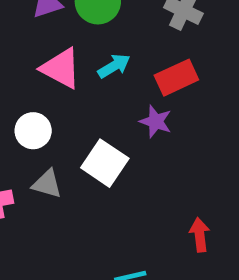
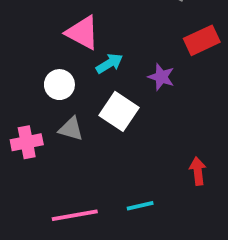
cyan arrow: (114, 66) -> (109, 63), moved
red rectangle: (176, 78) -> (202, 40), moved

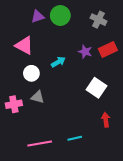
pink triangle: (82, 33) -> (24, 45), moved
purple star: (161, 77) -> (85, 52), moved
white square: (119, 111) -> (96, 88), moved

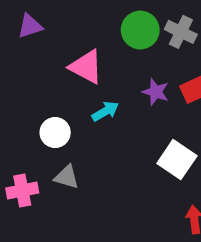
green circle: (60, 15) -> (140, 30), moved
purple triangle: (38, 17) -> (30, 26), moved
pink triangle: (24, 45) -> (86, 67), moved

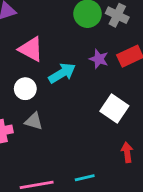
pink triangle: (86, 67) -> (31, 49), moved
cyan arrow: (105, 111) -> (62, 73), size x1.4

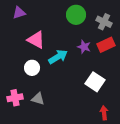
gray cross: (117, 15) -> (104, 22), moved
gray triangle: (34, 121) -> (38, 99), moved

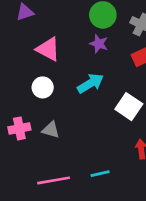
purple star: (84, 47) -> (99, 44), moved
cyan arrow: (58, 57) -> (91, 83), moved

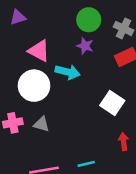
cyan arrow: (91, 83) -> (68, 72), moved, turned 45
white circle: (43, 87) -> (34, 86), size x1.6

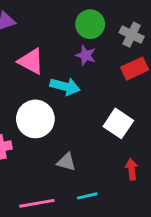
white circle: (34, 86) -> (35, 119), moved
gray triangle: (41, 124) -> (66, 162), moved

